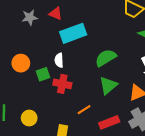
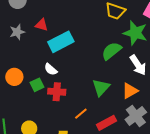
green semicircle: (106, 58) -> (112, 51), moved
white semicircle: (59, 60) -> (51, 69), turned -40

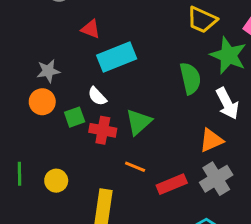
gray star: (17, 32) -> (48, 71), moved
green semicircle: (112, 51) -> (190, 78), turned 110
green triangle: (101, 87) -> (139, 122), moved
orange line: (81, 114) -> (135, 167), turned 56

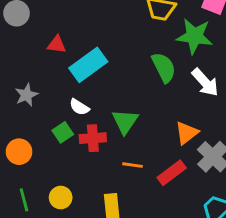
orange circle: (42, 102) -> (19, 152), moved
orange triangle: (211, 140) -> (187, 133), moved

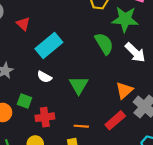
red triangle: (57, 45) -> (23, 24), moved, turned 40
green square: (63, 132) -> (25, 101), moved, turned -32
red cross: (93, 138) -> (45, 117), moved
orange line: (133, 165) -> (81, 126), moved

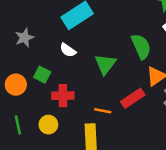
green semicircle: (104, 44) -> (141, 46), moved
red rectangle: (115, 120) -> (133, 98), moved

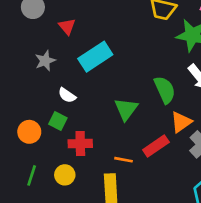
gray star: (24, 38) -> (45, 61), moved
white semicircle: (68, 50) -> (67, 95), moved
green line: (18, 125) -> (32, 175), turned 30

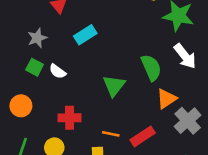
cyan rectangle: (95, 57) -> (85, 35), size x0.7
green square: (58, 121) -> (35, 67), moved
red rectangle: (156, 146) -> (143, 136), moved

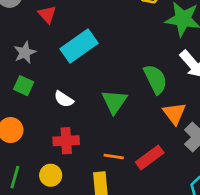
cyan rectangle: (85, 35) -> (79, 46), size x1.4
white semicircle: (58, 71) -> (64, 99), moved
orange triangle: (166, 99) -> (174, 113), turned -30

